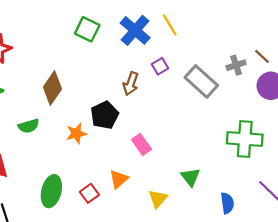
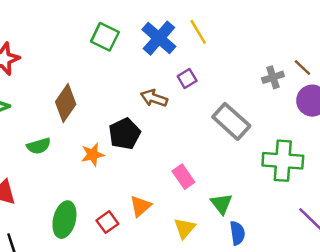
gray rectangle: (201, 81) -> (231, 121), moved
brown arrow: (131, 84) -> (154, 98), turned 90
pink rectangle: (142, 144) -> (183, 177), moved
blue semicircle: (227, 203) -> (237, 233), moved

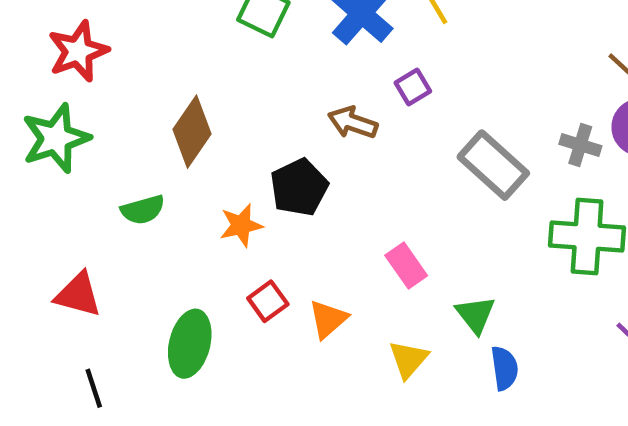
gray cross: (273, 77) -> (580, 145), moved, turned 35
red square: (107, 222) -> (268, 301), moved

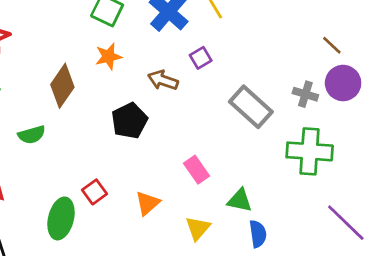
orange star: (241, 225) -> (108, 56), moved
red square: (268, 301) -> (95, 192), moved
green triangle: (475, 315) -> (240, 200), turned -40

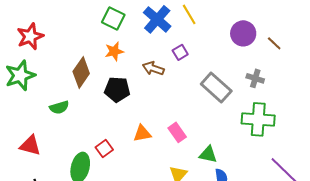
purple circle: (343, 83) -> (243, 33), moved
black pentagon: (129, 121) -> (117, 89), moved, turned 30
orange triangle: (148, 203) -> (142, 133), moved, turned 30

